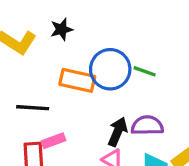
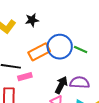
orange rectangle: (77, 80) -> (39, 52), turned -45
pink rectangle: (54, 141) -> (25, 77), moved

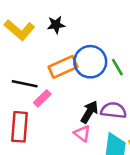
green line: (81, 49) -> (117, 67), turned 32
pink rectangle: (25, 77) -> (42, 98), turned -32

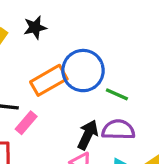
green line: (117, 67) -> (117, 94), moved, turned -30

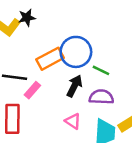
black star: (35, 27) -> (27, 18), moved
black arrow: (88, 135) -> (74, 86), moved

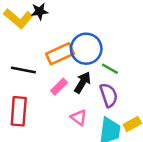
pink rectangle: (32, 90) -> (59, 87), moved
purple semicircle: (101, 97) -> (109, 95), turned 65

